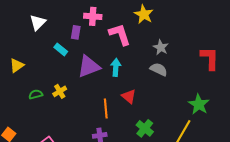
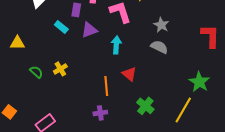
yellow triangle: (17, 65) -> (17, 43), turned 35
purple triangle: (89, 66) -> (89, 30), moved, size x0.7
green semicircle: (36, 94) -> (36, 72), turned 56

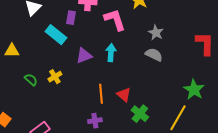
cyan rectangle: (61, 27) -> (56, 35), size x1.5
purple triangle: (89, 30) -> (84, 56), moved
red triangle: (129, 74) -> (124, 95), moved

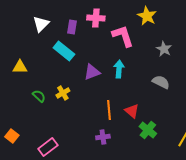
purple rectangle: (71, 18) -> (72, 27), moved
gray semicircle: (154, 55) -> (161, 82), moved

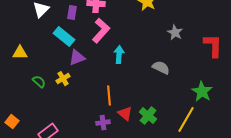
pink L-shape: (123, 36) -> (101, 31), moved, turned 60
gray star: (164, 49) -> (175, 33), moved
purple triangle: (92, 72) -> (77, 58), moved
red triangle: (132, 111) -> (125, 114), moved

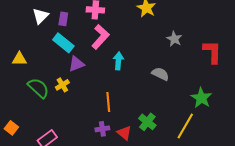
purple rectangle: (72, 13) -> (63, 19), moved
green semicircle: (39, 82) -> (38, 88), size x1.6
red triangle: (125, 114) -> (124, 133), moved

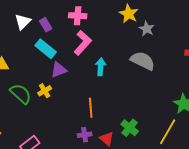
purple rectangle: (63, 19) -> (46, 25), turned -40
gray star: (174, 39) -> (147, 29), moved
gray semicircle: (160, 74) -> (143, 61), moved, size x1.4

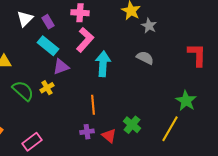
gray semicircle: (143, 61) -> (145, 58), size x0.7
cyan arrow: (101, 67) -> (103, 64), size x1.4

